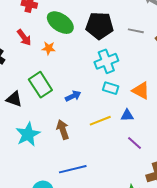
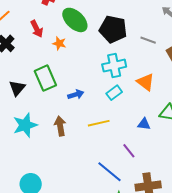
cyan rectangle: (111, 88) -> (114, 93), turned -63
orange triangle: (141, 91) -> (146, 82), moved
black triangle: (14, 99) -> (17, 88), turned 42
blue triangle: (127, 115) -> (144, 124), moved
blue line: (73, 169) -> (109, 172), moved, turned 44

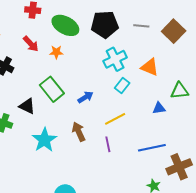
black triangle: (17, 88) -> (27, 106), turned -30
purple line: (129, 151) -> (108, 144), moved, turned 42
blue line: (109, 172) -> (152, 148), moved, turned -36

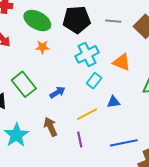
orange star: (56, 52) -> (42, 47), moved
blue triangle: (159, 108) -> (114, 102), moved

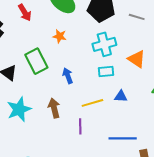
orange star: (42, 47) -> (60, 36), moved
cyan rectangle: (94, 81) -> (106, 72), turned 35
blue arrow: (57, 92) -> (68, 76), turned -91

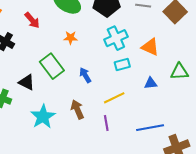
blue triangle: (121, 96) -> (151, 83), moved

